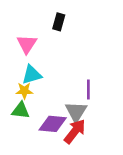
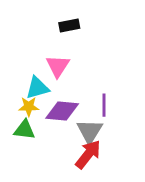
black rectangle: (59, 22) -> (69, 26), turned 63
pink triangle: (27, 44) -> (58, 66), moved
purple diamond: (53, 124) -> (62, 111), moved

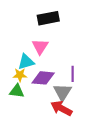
black rectangle: (69, 26) -> (48, 18), size x1.5
red arrow: (88, 154) -> (61, 108), turned -100

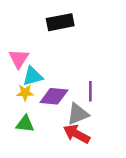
pink triangle: (40, 47) -> (19, 59), moved
green triangle: (17, 91) -> (25, 124), moved
gray triangle: (62, 92) -> (78, 114), turned 36

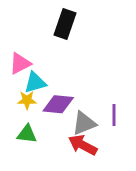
black rectangle: (60, 22) -> (65, 24), turned -60
pink triangle: (19, 59) -> (20, 63), turned 30
purple line: (90, 91) -> (114, 115), moved

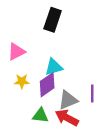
cyan triangle: (35, 82) -> (54, 67), moved
purple diamond: (58, 104) -> (47, 85), turned -40
green triangle: (27, 134) -> (40, 115), moved

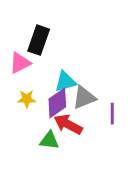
black rectangle: (53, 20) -> (39, 40), moved
gray triangle: (68, 100) -> (84, 98), moved
red arrow: (67, 118) -> (68, 124), moved

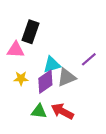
pink triangle: (20, 63) -> (16, 50), turned 30
purple line: (112, 114) -> (89, 59), moved, turned 49
red arrow: (68, 124) -> (62, 111), moved

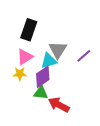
pink triangle: (16, 50) -> (25, 57), moved, turned -36
gray triangle: (67, 77) -> (58, 50), moved, turned -36
green triangle: (39, 111) -> (41, 93), moved

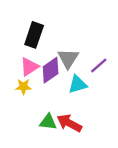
cyan triangle: (49, 61) -> (78, 84), moved
purple diamond: (43, 77) -> (51, 70), moved
green triangle: (41, 93) -> (48, 122), moved

